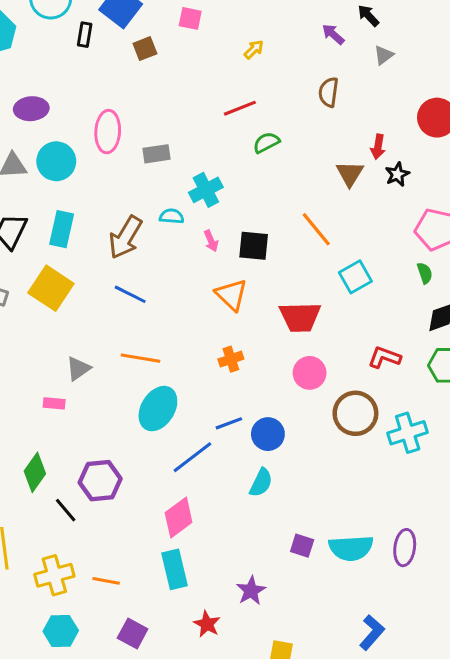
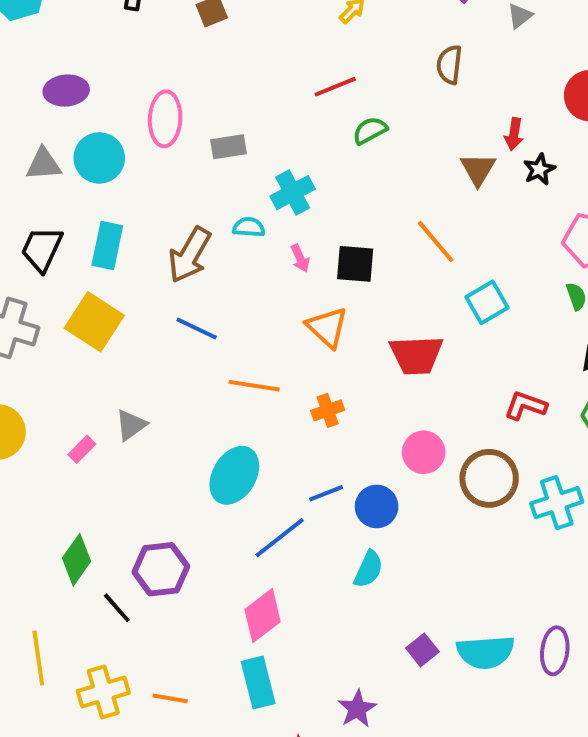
orange line: (140, 358) -> (254, 386), moved
pink circle: (310, 373) -> (424, 452), moved
pink rectangle: (54, 403) -> (82, 449), moved, turned -50
purple square: (302, 546) -> (422, 650), turned 35

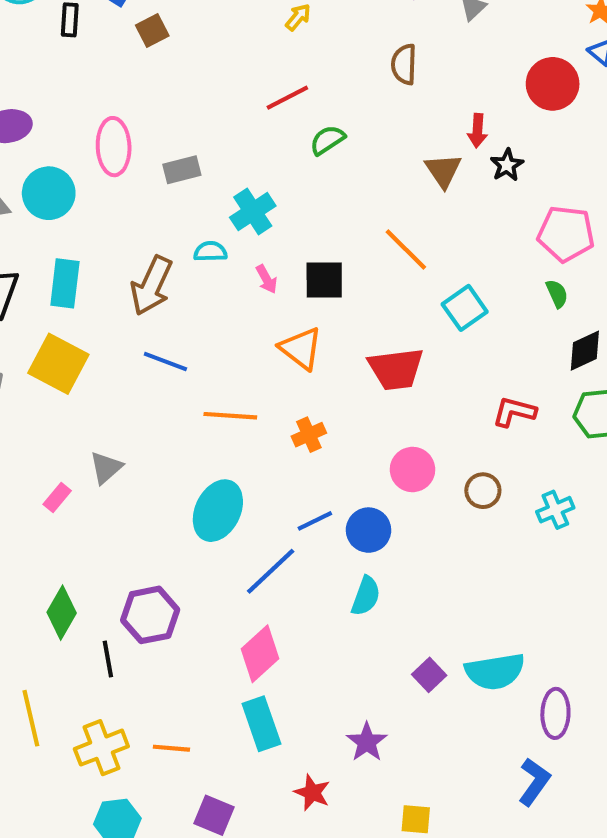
brown circle: (489, 478) -> (483, 491), size x0.6
cyan cross: (557, 503) -> (555, 510), size x0.7
black line: (117, 608) -> (108, 659), turned 36
purple ellipse: (555, 651) -> (555, 713), moved

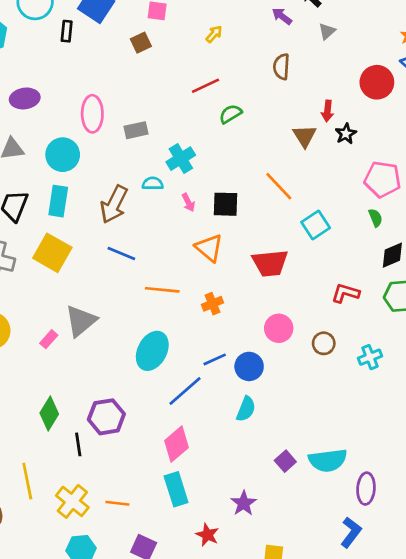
brown square: (152, 31) -> (141, 43), moved
cyan circle: (49, 193) -> (63, 155), moved
gray triangle: (106, 468) -> (81, 321), size x1.5
yellow cross: (101, 748) -> (72, 501), turned -32

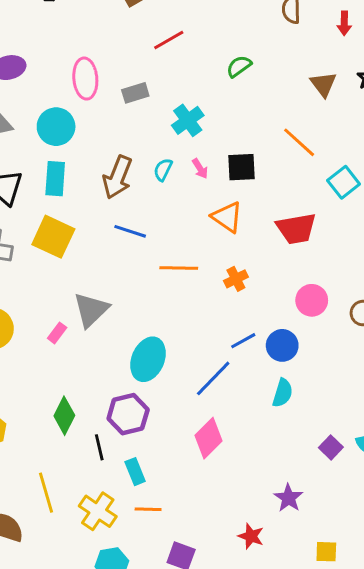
red line: (206, 86) -> (169, 40), moved
red arrow: (327, 111) -> (344, 23), moved
cyan semicircle: (153, 183) -> (163, 170), moved, turned -60
cyan ellipse: (152, 351) -> (148, 359), moved
cyan rectangle: (176, 489) -> (135, 472), moved, size x0.7

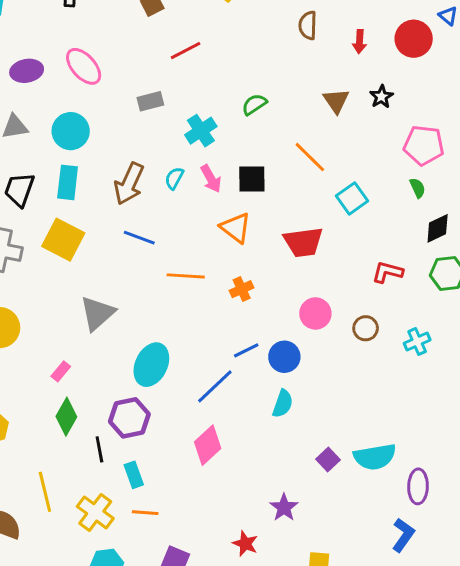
green semicircle: (239, 66) -> (254, 104), moved
pink ellipse: (85, 79) -> (84, 66), moved, turned -39
pink arrow: (200, 169) -> (211, 179), size x1.4
pink rectangle: (57, 333) -> (61, 371), moved

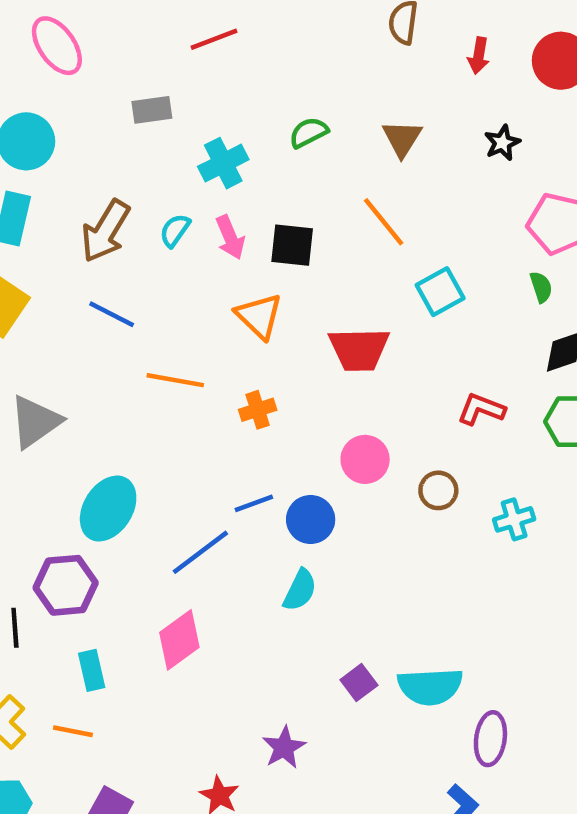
brown triangle: (336, 101) -> (402, 138), moved
cyan rectangle: (134, 475) -> (92, 670), moved

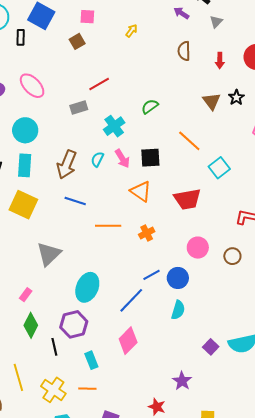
red line: (214, 39) -> (99, 84), moved
brown triangle: (402, 138) -> (212, 101), moved

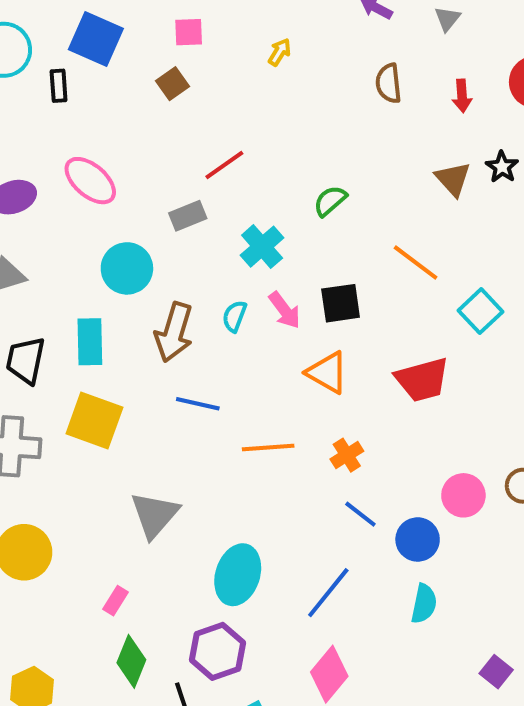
cyan circle: (25, 130) -> (127, 268), moved
pink circle: (198, 248) -> (463, 495), moved
blue line: (152, 275) -> (360, 514), moved, turned 72

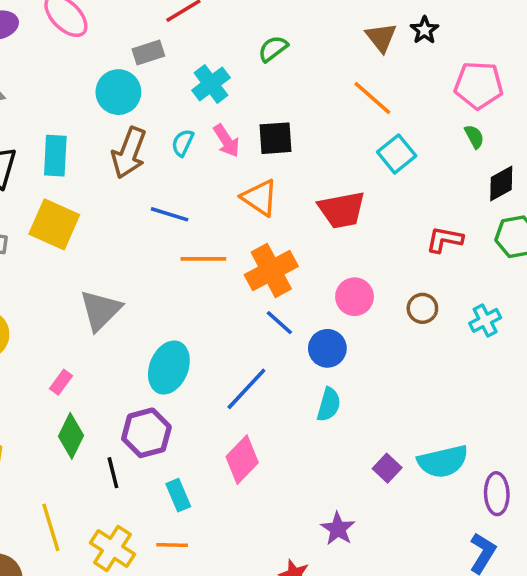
orange line: (416, 262) -> (372, 98), moved
cyan circle: (127, 268) -> (118, 92), moved
blue line: (198, 404) -> (170, 214), moved
orange cross: (347, 455) -> (271, 271), size x1.8
pink circle: (463, 495) -> (355, 297), moved

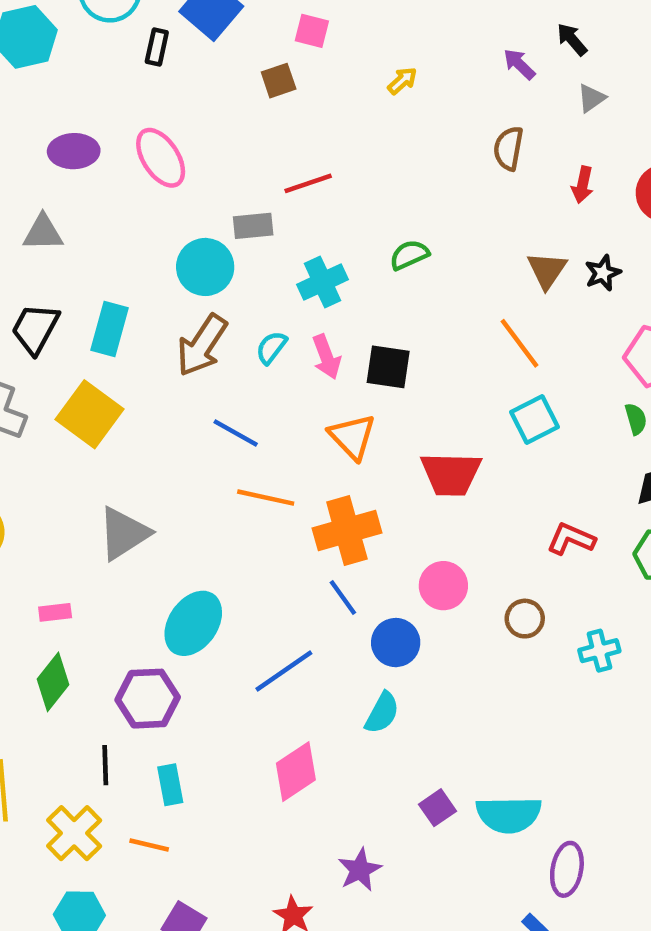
pink rectangle: (61, 382) -> (55, 612), turned 35
pink diamond: (242, 460) -> (296, 772), moved
black line: (113, 473) -> (105, 765), moved

